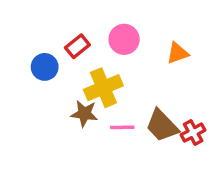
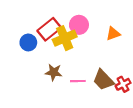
red rectangle: (77, 46) -> (49, 29), size x1.5
yellow cross: (103, 88) -> (65, 38), moved

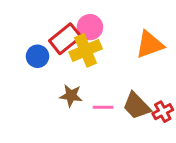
pink circle: (79, 25) -> (90, 27), moved
orange triangle: (113, 34) -> (150, 45), size x1.5

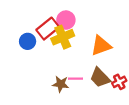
orange triangle: (150, 45) -> (101, 46), moved
brown star: (71, 96) -> (61, 84), moved

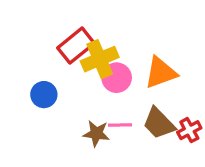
pink circle: (66, 20) -> (117, 78), moved
blue circle: (28, 41) -> (44, 95), moved

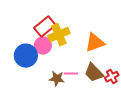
pink circle: (117, 78) -> (43, 46), moved
blue circle: (44, 95) -> (26, 56), size x1.5

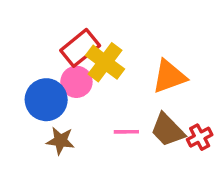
yellow cross: (59, 35) -> (105, 62), turned -30
brown star: (57, 79) -> (60, 141), moved

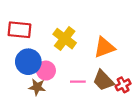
red rectangle: (80, 48) -> (19, 30), moved, turned 45
pink circle: (76, 82) -> (46, 71), moved

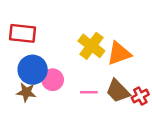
yellow cross: (65, 39) -> (91, 46), moved
brown star: (37, 87) -> (26, 92), moved

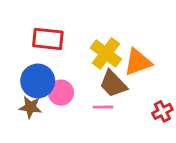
red rectangle: (23, 33) -> (48, 39), moved
brown trapezoid: (118, 91) -> (113, 84), moved

